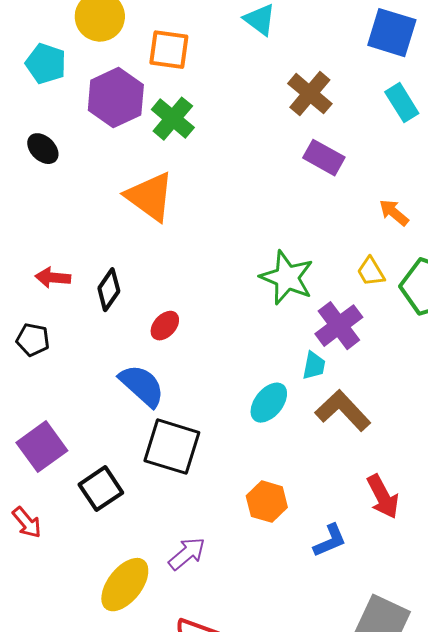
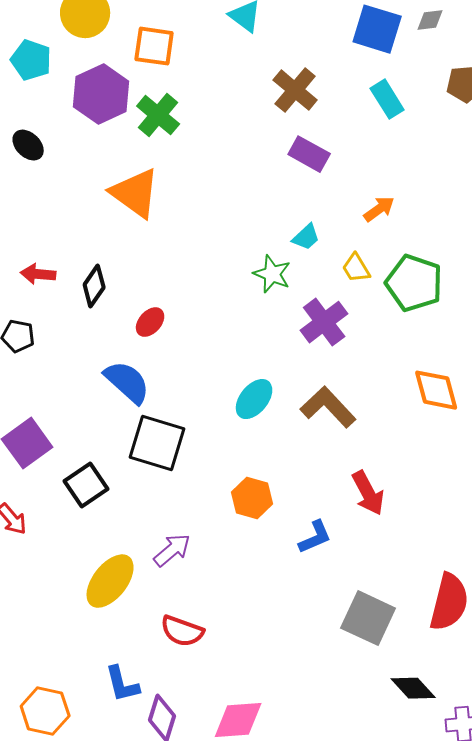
orange arrow: (394, 213) -> (379, 209), turned 104
green star: (287, 278) -> (272, 274), size x0.7
cyan trapezoid: (314, 366) -> (306, 237), moved, turned 36

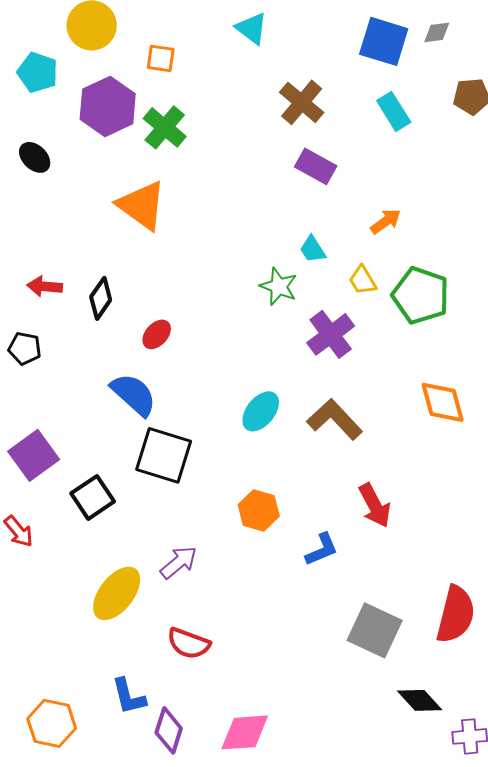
orange square: (154, 46) -> (161, 58), size x0.7
cyan trapezoid: (306, 237) -> (313, 249), turned 100

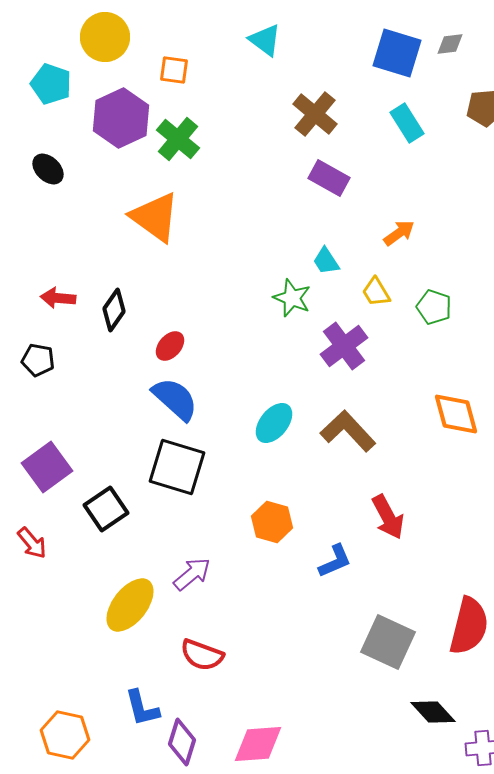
green pentagon: (421, 295) -> (434, 307), size x0.6
blue semicircle: (134, 394) -> (175, 399), moved

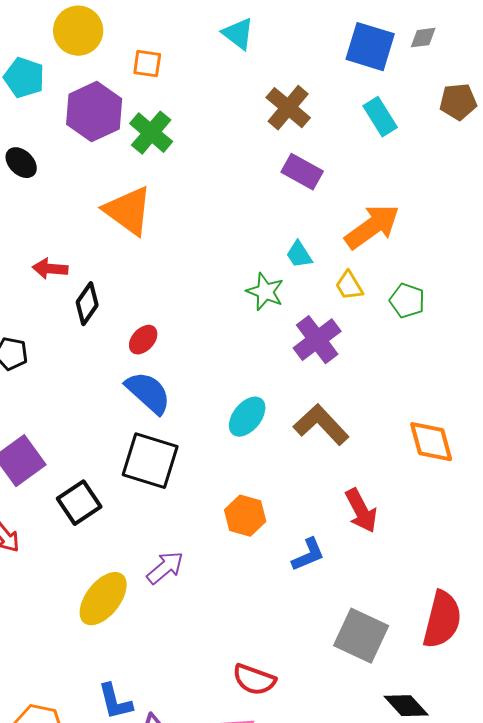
orange arrow: (399, 233) -> (372, 227), size x1.8
red arrow: (58, 298) -> (50, 269), moved
orange diamond: (456, 414) -> (431, 442), moved
red semicircle: (202, 655) -> (254, 680), moved

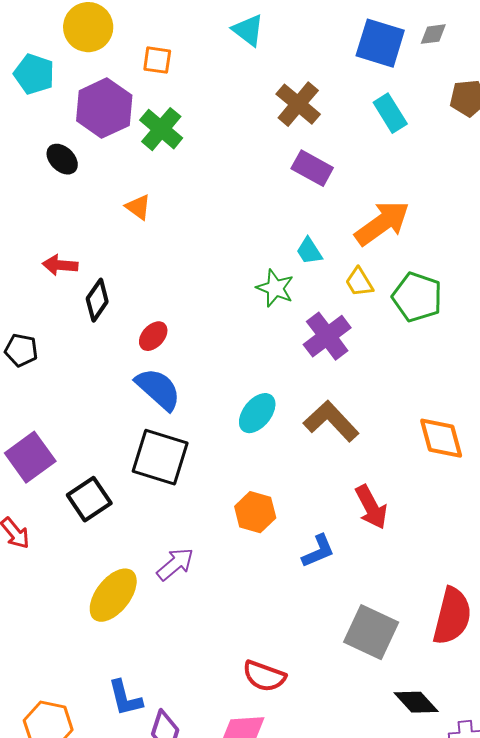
black ellipse: (21, 163) -> (62, 159), moved
orange triangle: (128, 211) -> (138, 207), size x0.5
green pentagon: (407, 301) -> (417, 297), size x1.4

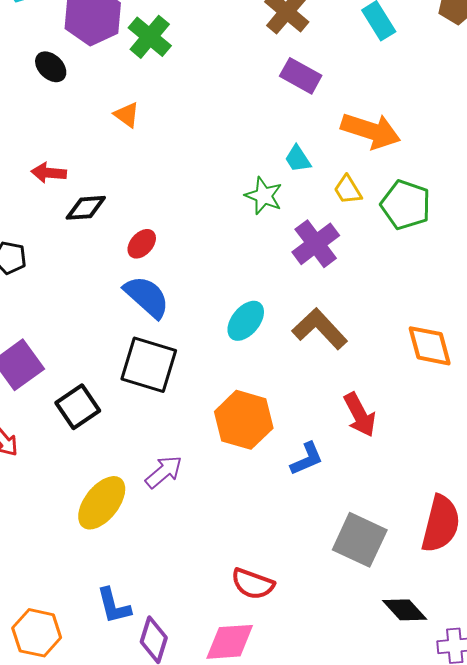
orange arrow: (382, 223) -> (371, 131), turned 54
black diamond: (97, 300) -> (86, 208), turned 51
orange hexagon: (255, 512) -> (244, 420), size x1.4

